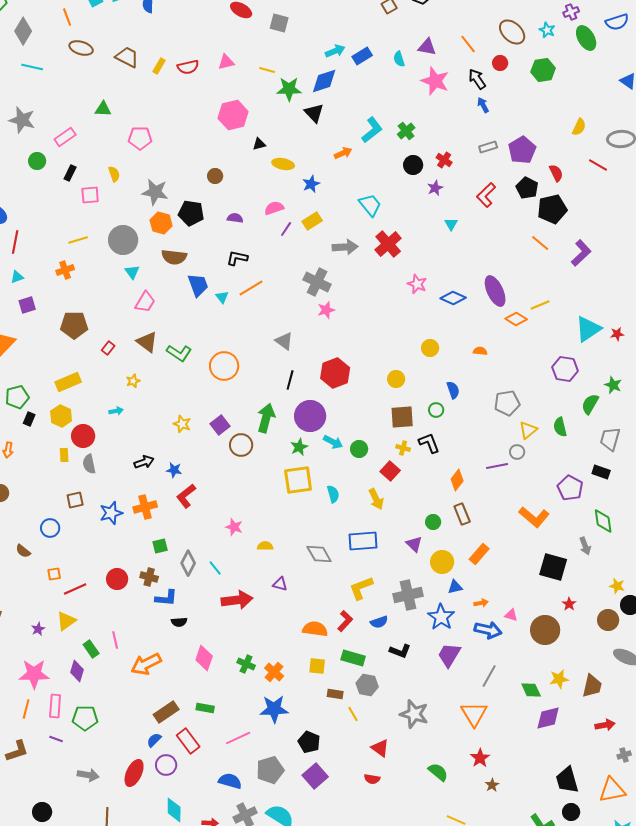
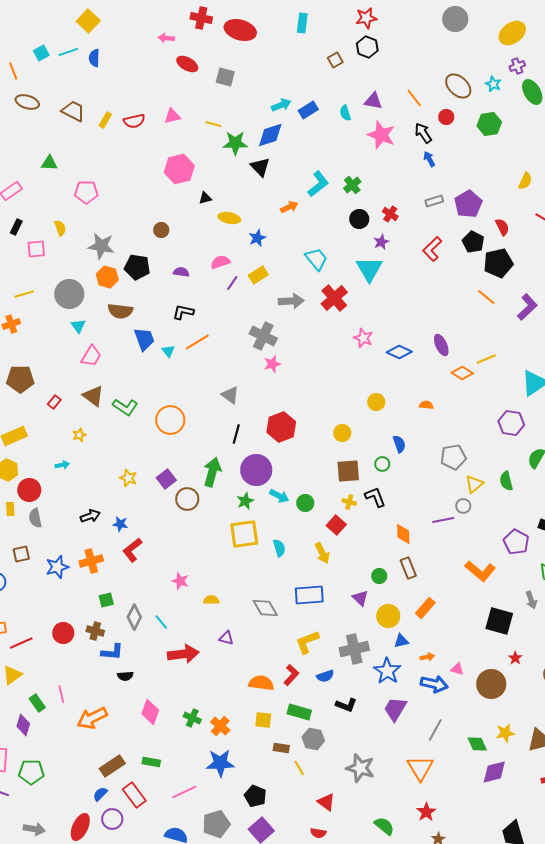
cyan triangle: (451, 224) -> (369, 269), moved, size x2.0
purple ellipse: (495, 291) -> (441, 345), size x0.7
orange diamond: (457, 480) -> (403, 534), turned -40

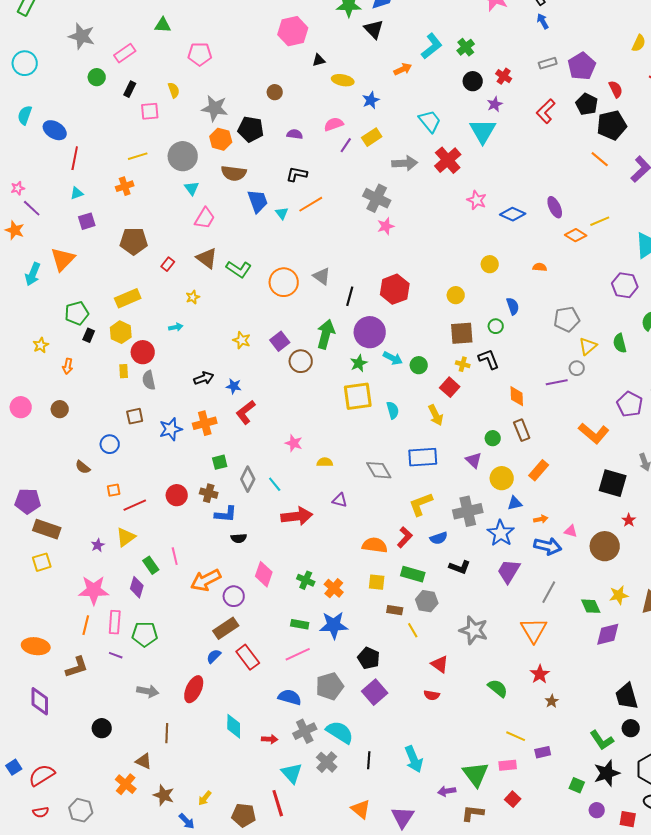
gray triangle: (230, 395) -> (322, 276), moved
green rectangle: (151, 762) -> (300, 624), moved
purple circle: (112, 819) -> (234, 596), moved

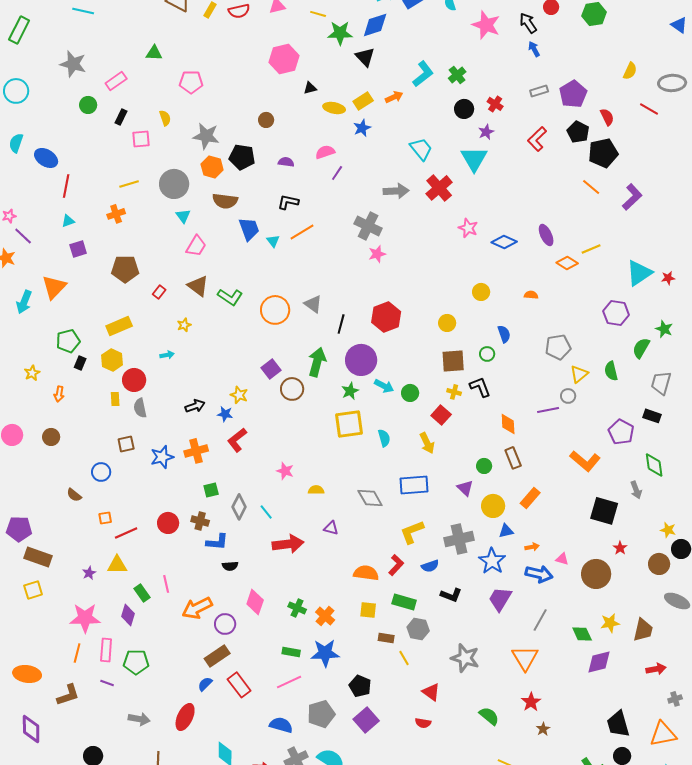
yellow rectangle: (372, 137) -> (363, 101), moved
yellow star: (242, 340) -> (239, 395), moved
yellow triangle: (126, 537) -> (117, 565), turned 35

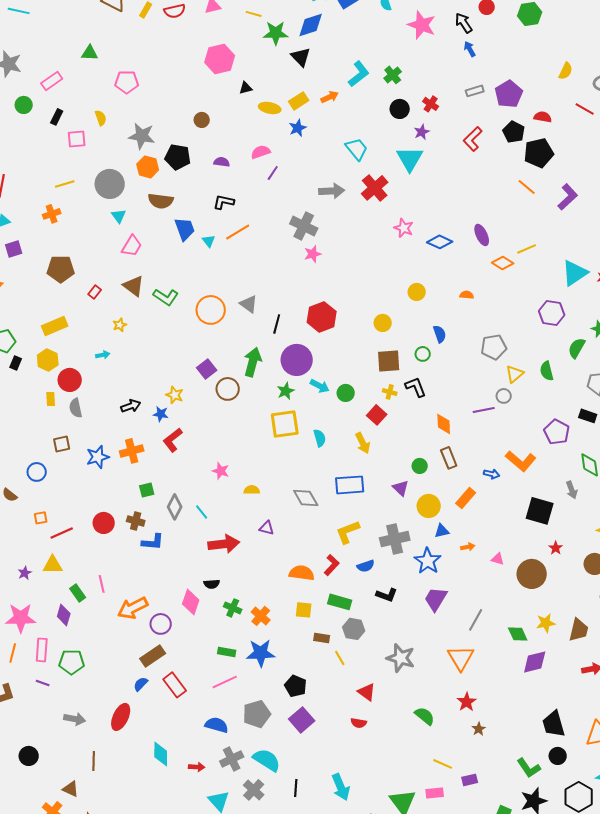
red semicircle: (607, 117) -> (543, 117), turned -54
black semicircle: (230, 566) -> (212, 584), moved
blue arrow: (539, 574) -> (492, 474), moved, size x0.6

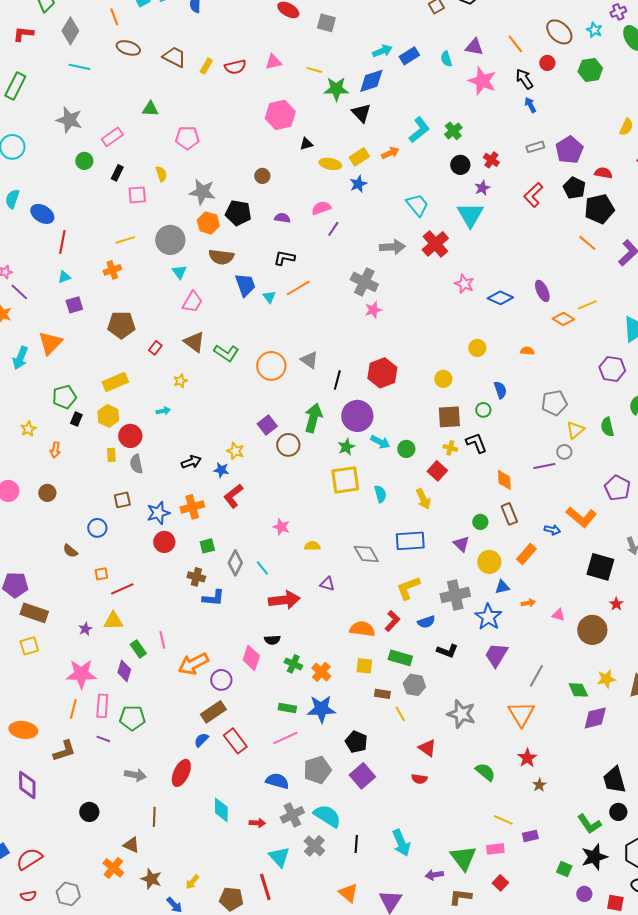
red circle: (104, 523) -> (164, 542), moved

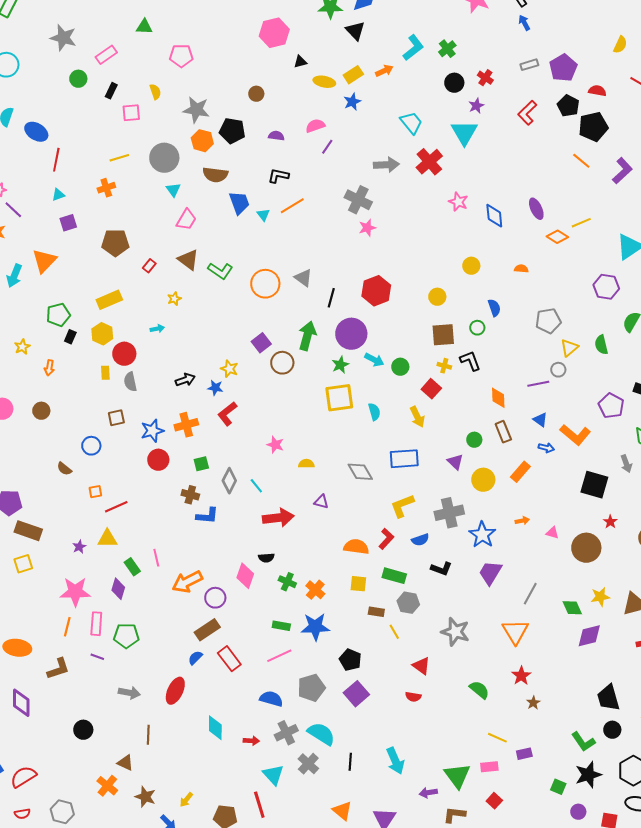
blue diamond: (500, 298) -> (494, 216), turned 60
blue triangle: (502, 587) -> (540, 420), moved, turned 49

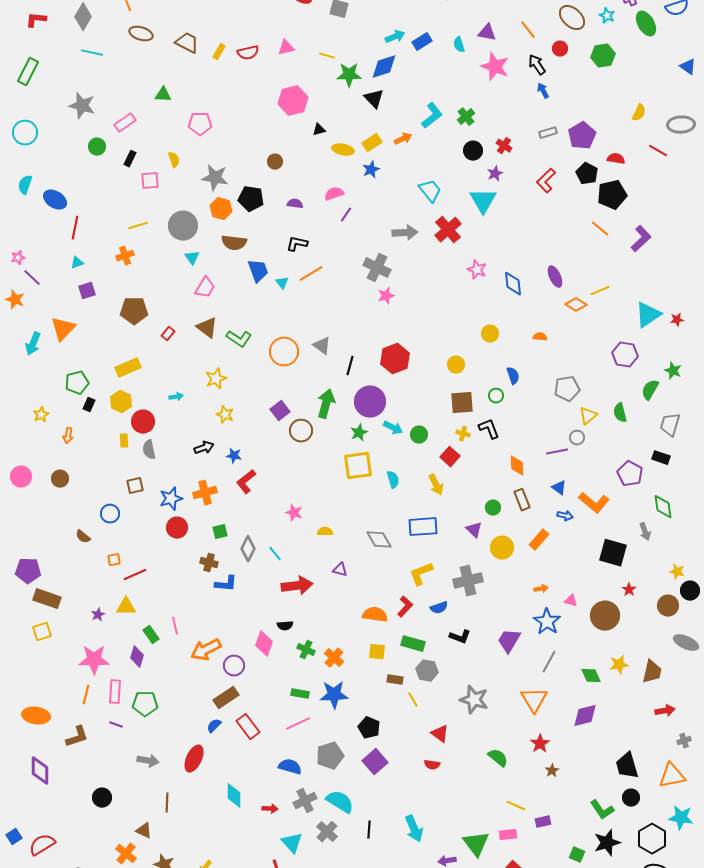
yellow star: (174, 299) -> (216, 379), moved, size x1.5
yellow star: (229, 369) -> (225, 415), moved
blue star: (482, 535) -> (547, 622), moved
purple diamond: (589, 636) -> (585, 716), moved

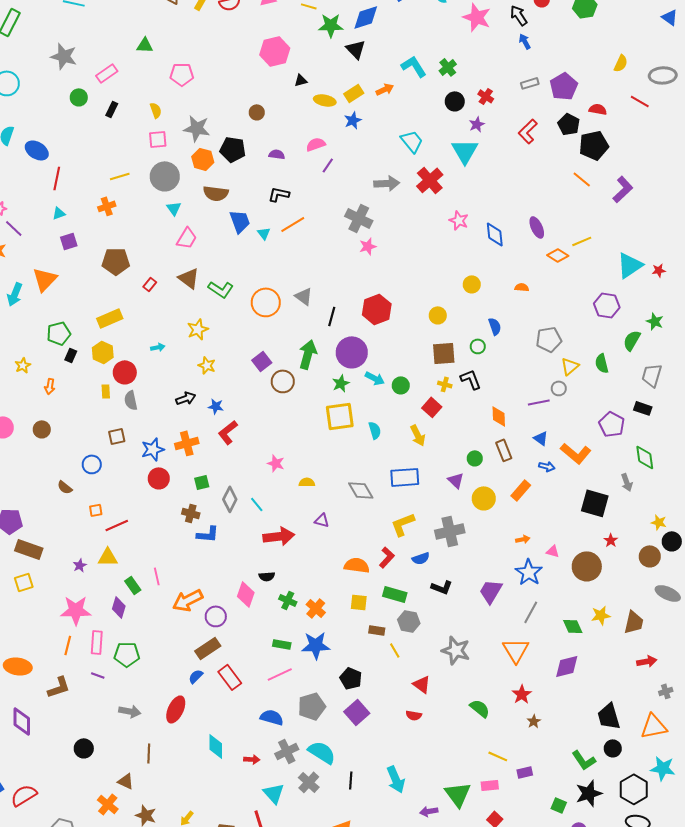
cyan L-shape: (432, 116) -> (414, 66), turned -84
pink square: (150, 181) -> (158, 139), moved

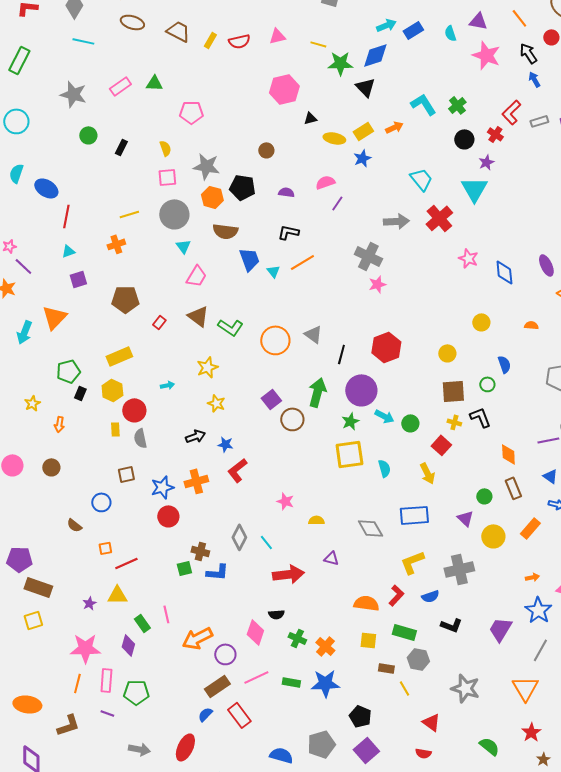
pink rectangle: (107, 73) -> (120, 86), moved
red L-shape: (528, 131) -> (511, 112), moved
green square: (202, 482) -> (184, 568), moved
pink line: (280, 674) -> (256, 677), moved

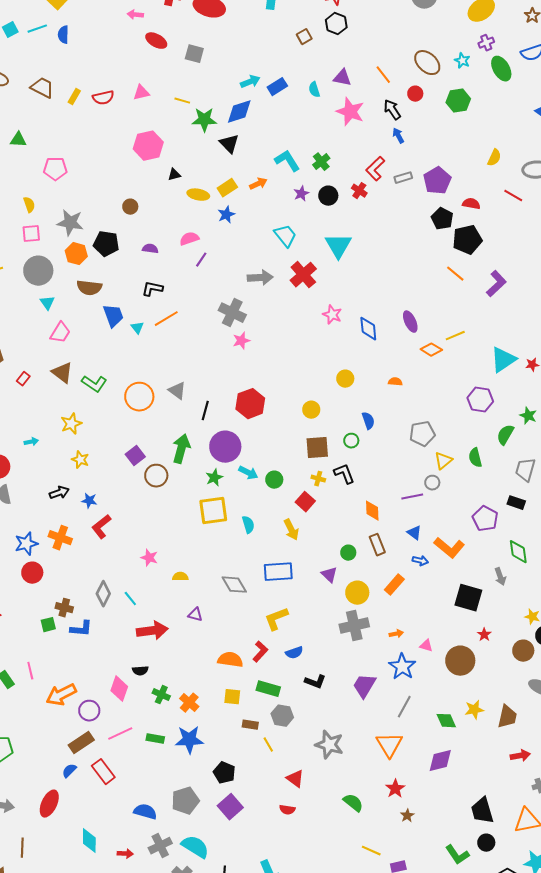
purple star: (486, 162) -> (301, 194), moved
orange cross: (196, 481) -> (60, 538), turned 35
gray cross: (459, 569) -> (354, 626), moved

